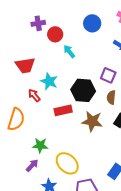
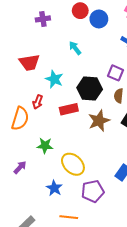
red circle: (55, 34) -> (80, 11), moved
red arrow: (34, 95) -> (38, 102), moved, turned -120
brown star: (92, 121) -> (99, 121), turned -30
purple arrow: (32, 165) -> (20, 167), moved

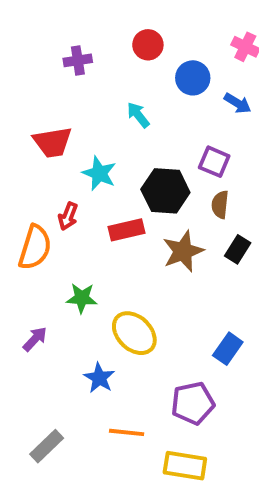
blue circle: (99, 19) -> (193, 78), moved
purple pentagon: (93, 191) -> (193, 403), moved

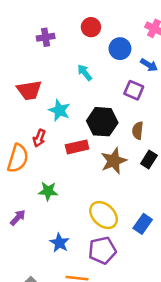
purple square: (214, 162) -> (134, 90), moved
yellow ellipse: (134, 333) -> (104, 215), moved
purple pentagon: (193, 403) -> (102, 250), moved

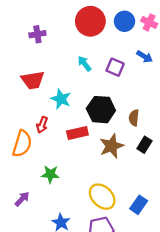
red circle: (91, 27) -> (90, 21), size x1.6
purple cross: (46, 37) -> (37, 34), moved
blue circle: (120, 49) -> (124, 21), moved
purple square: (134, 90) -> (115, 67), moved

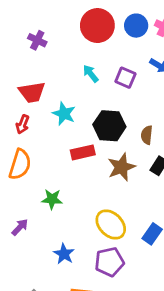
purple cross: (37, 34) -> (37, 40), turned 35
red arrow: (42, 125) -> (23, 124), moved

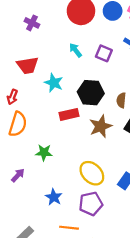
red arrow: (23, 124) -> (12, 97), moved

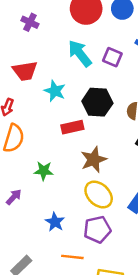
cyan arrow: (76, 50) -> (80, 53), size x1.6
brown star: (101, 126) -> (94, 160), moved

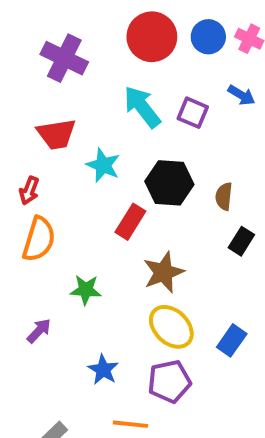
purple cross: (30, 22) -> (64, 58), size x1.6
red rectangle: (72, 127) -> (130, 222), turned -45

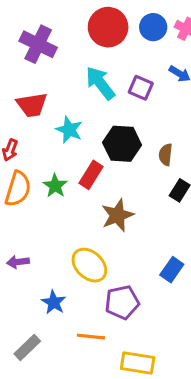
green star: (86, 290) -> (55, 186), moved, turned 30
yellow ellipse: (171, 327) -> (89, 265), moved
purple arrow: (39, 331) -> (18, 262), turned -140
blue star: (103, 370) -> (54, 302), moved

